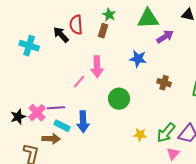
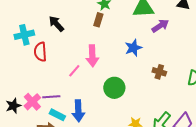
red semicircle: (76, 25) -> (40, 52), moved
cyan cross: (29, 46) -> (24, 35), turned -30
blue star: (138, 59) -> (133, 48), turned -30

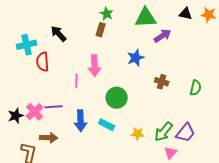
pink line: (74, 71) -> (77, 81), turned -40
cyan rectangle: (57, 115) -> (107, 125), moved

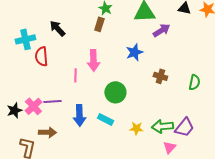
green arrow: (164, 132) -> (162, 126), turned 45

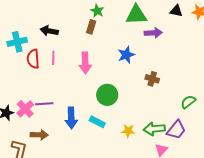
black arrow: (57, 28) -> (49, 31), turned -36
purple arrow: (161, 30) -> (153, 33), turned 30
pink line: (75, 75) -> (53, 58), moved
green semicircle: (194, 82) -> (188, 102), moved, turned -140

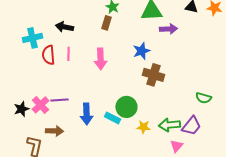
brown cross: (152, 79) -> (153, 75), moved, size x1.5
green circle: (107, 95) -> (126, 107), moved
green semicircle: (188, 102) -> (203, 98), turned -126

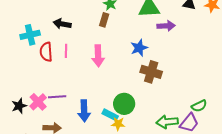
green semicircle: (203, 98) -> (199, 106), moved, turned -42
yellow star: (143, 127) -> (118, 124), moved

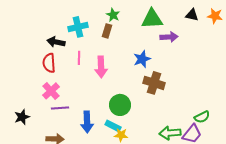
black arrow: (62, 24) -> (56, 42), moved
cyan cross: (30, 35) -> (78, 27), moved
pink line: (66, 51) -> (79, 58), moved
pink cross: (38, 102) -> (51, 91), moved
green circle: (124, 104) -> (120, 105), moved

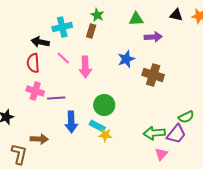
green triangle: (152, 19) -> (136, 19), size x0.7
pink line: (79, 58) -> (63, 58), turned -48
brown cross: (154, 83) -> (153, 75), moved
pink cross: (51, 91) -> (35, 91), turned -30
purple line: (60, 108) -> (56, 98), moved

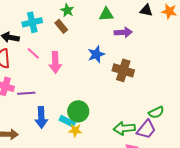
brown rectangle: (91, 31) -> (61, 26), turned -56
green circle: (104, 105) -> (78, 111), moved

